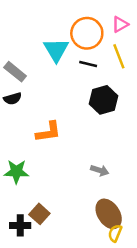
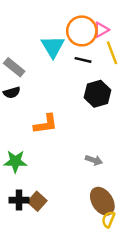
pink triangle: (120, 24) -> (101, 30), moved
black cross: (20, 225) -> (19, 200), moved

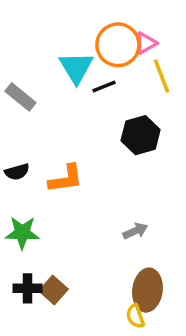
black line: (83, 60) -> (104, 87), moved, turned -35
black semicircle: (12, 93) -> (17, 172), moved
gray arrow: (94, 160) -> (135, 231), turned -42
brown ellipse: (102, 201) -> (147, 290), turned 40
yellow semicircle: (108, 219) -> (135, 316), moved, turned -42

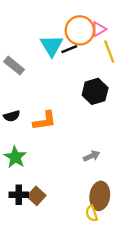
black line: (104, 87) -> (69, 49), moved
green star: (22, 233) -> (15, 157), turned 30

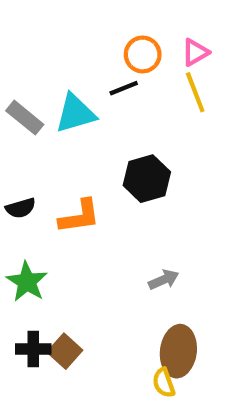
pink triangle: (99, 29) -> (195, 52), moved
orange circle: (80, 30) -> (143, 54), size x0.7
cyan triangle: (52, 46) -> (75, 113), moved, turned 45
black hexagon: (95, 91) -> (147, 179), moved

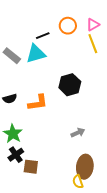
black line: (124, 88) -> (43, 36), moved
black cross: (33, 349) -> (16, 155), moved, turned -35
brown square: (65, 351) -> (31, 167), turned -35

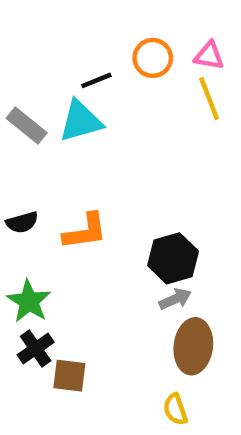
pink triangle: (93, 25) -> (209, 56), turned 40
black hexagon: (70, 85) -> (173, 258), moved
brown ellipse: (85, 167) -> (193, 346), moved

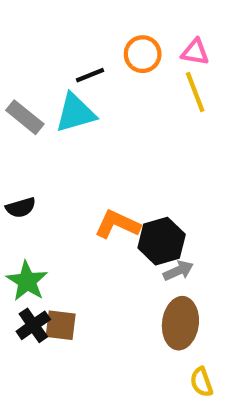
orange L-shape: (85, 231) -> (117, 224), moved, turned -147
gray arrow: (175, 299) -> (178, 271), moved
brown square: (69, 376) -> (61, 325), moved
yellow semicircle: (175, 409) -> (201, 382), moved

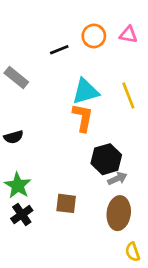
yellow line: (195, 92) -> (128, 95), moved
cyan triangle: (75, 113) -> (86, 91), moved
orange L-shape: (117, 224) -> (83, 118), moved, turned 76
brown square: (61, 325) -> (66, 203), moved

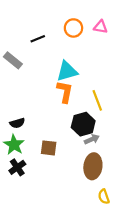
black line: (59, 50) -> (38, 39), moved
yellow line: (128, 95) -> (97, 100), moved
black semicircle: (14, 137) -> (17, 123), moved
brown square: (66, 203) -> (49, 148), moved

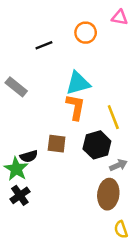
pink triangle: (100, 27) -> (120, 17), moved
gray rectangle: (13, 60) -> (16, 87), moved
black semicircle: (17, 123) -> (29, 156), moved
gray arrow: (92, 139) -> (118, 165), moved
brown square: (49, 148) -> (57, 144), moved

